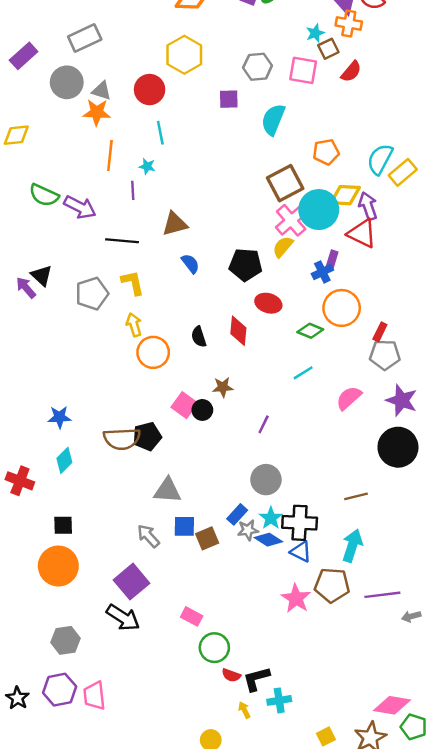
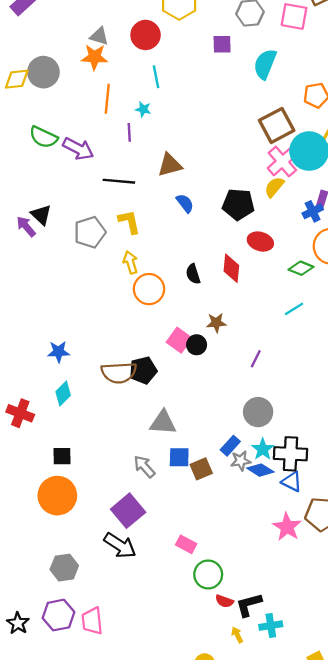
gray circle: (67, 82) -> (43, 72), moved

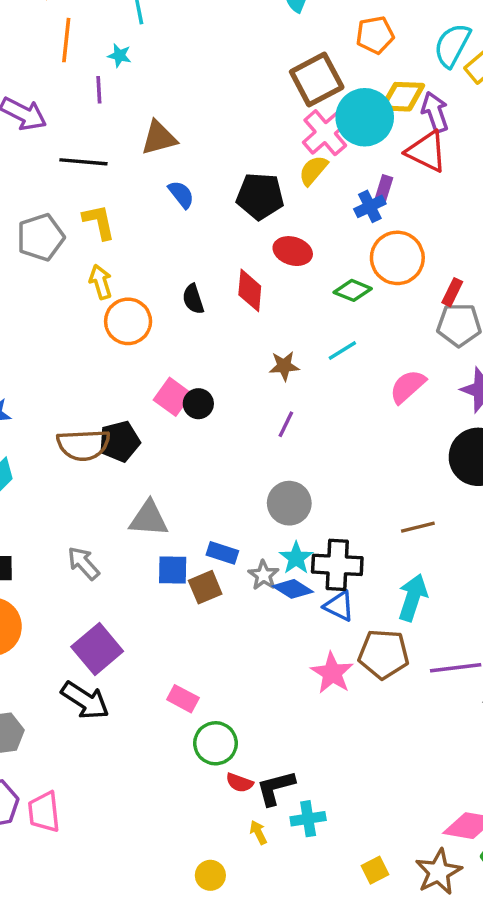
brown star: (216, 323) -> (284, 366), moved
blue rectangle: (230, 446) -> (222, 553), moved, turned 66
gray star: (241, 461) -> (264, 575), turned -30
gray arrow: (144, 467) -> (83, 563), moved

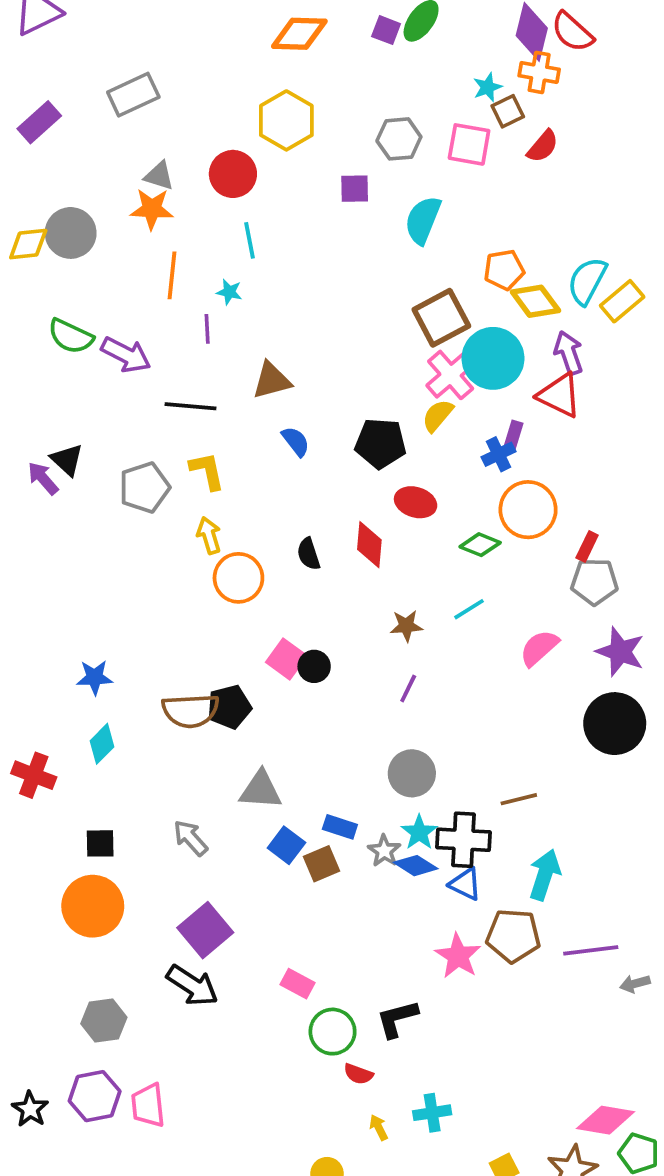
yellow diamond: (402, 97) -> (535, 301), moved, turned 51
brown line: (418, 527) -> (519, 799), moved
blue square: (173, 570) -> (286, 845), turned 36
black L-shape: (276, 788) -> (397, 1019), moved

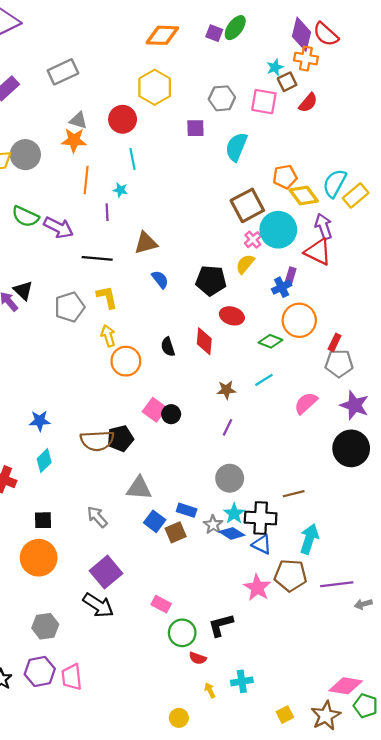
pink cross: (451, 375) -> (253, 240), size x0.6

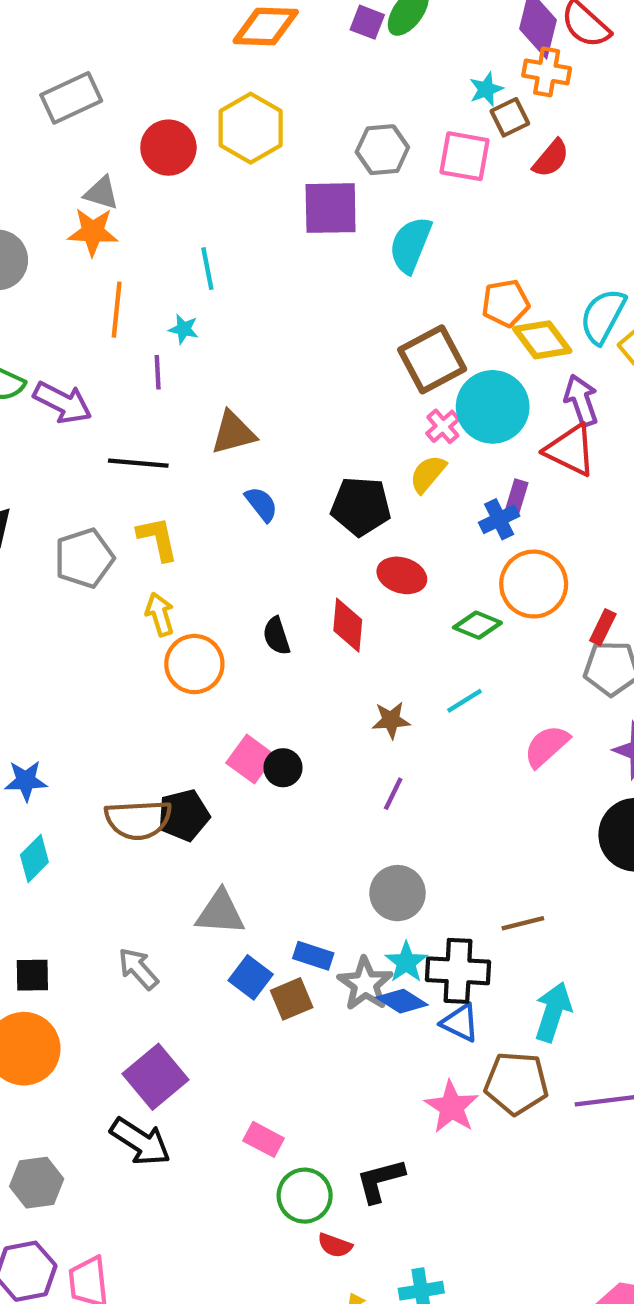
red circle: (123, 119) -> (168, 148), moved
purple square: (195, 128) -> (331, 208), size x1.6
gray star: (213, 525) -> (365, 984), size x1.4

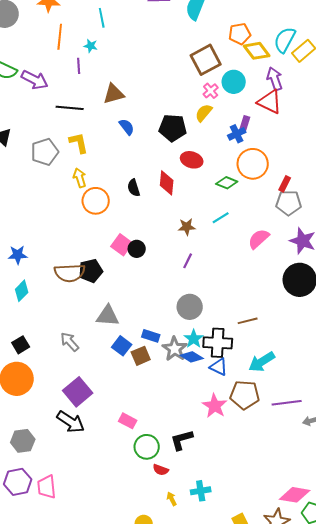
cyan circle: (493, 407) -> (234, 82), size x0.7
black square: (32, 975) -> (21, 345), turned -30
cyan arrow: (553, 1012) -> (262, 362), turned -140

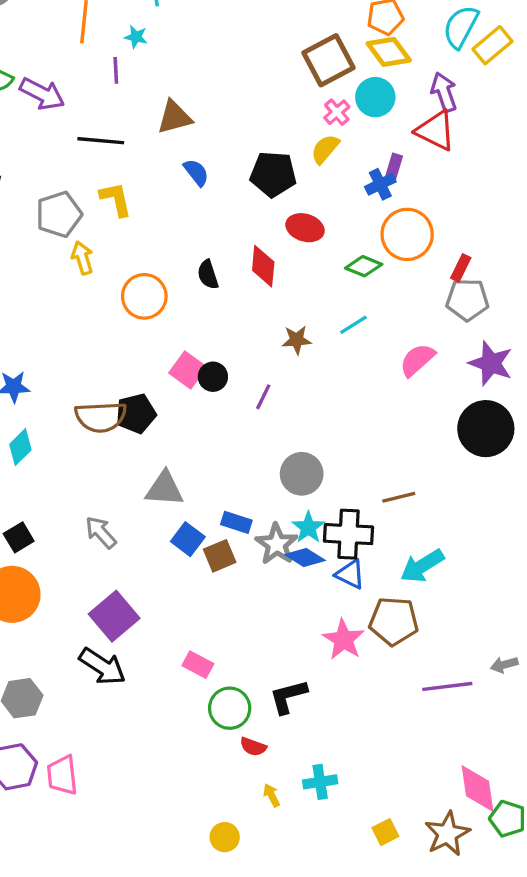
yellow diamond: (257, 51) -> (389, 52), moved
yellow arrow: (80, 178) -> (82, 258), moved
purple line: (188, 261) -> (263, 397), moved
purple line: (287, 403) -> (447, 686), moved
pink diamond: (295, 495) -> (477, 789), turned 72

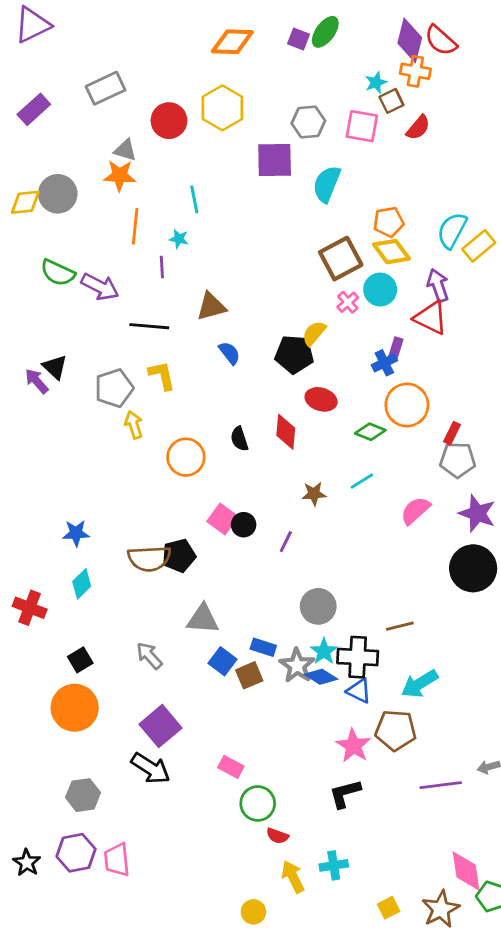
yellow semicircle: (325, 149) -> (314, 333), moved
black L-shape: (288, 696) -> (345, 794), moved
yellow arrow: (272, 795) -> (293, 877), size x1.6

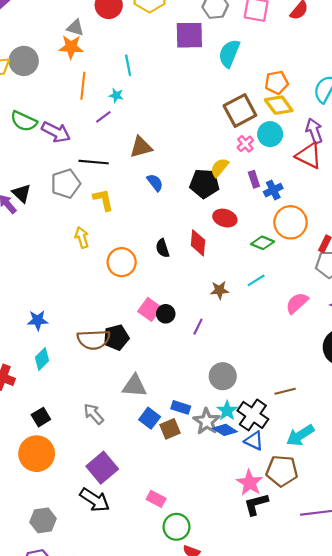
purple line: (162, 267) -> (103, 117), turned 56
purple rectangle: (396, 349) -> (254, 179), moved, turned -35
gray pentagon: (114, 388) -> (66, 184), moved
black cross: (358, 657) -> (253, 415), turned 32
black L-shape: (345, 794) -> (256, 504), moved

